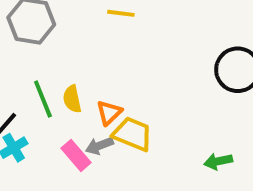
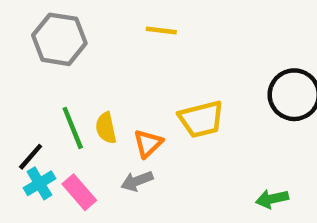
yellow trapezoid: (132, 134) -> (201, 119), moved, turned 144
pink rectangle: (76, 155) -> (79, 192), moved

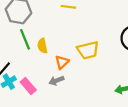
green line: (73, 128) -> (25, 39), moved
yellow semicircle: (106, 128) -> (42, 46), moved

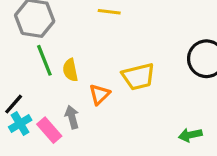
gray arrow: (56, 81) -> (72, 117), moved, turned 96

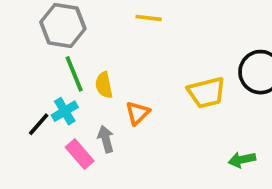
yellow trapezoid: (138, 77) -> (206, 93), moved
cyan cross: (20, 124) -> (65, 111), moved

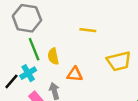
yellow line: (149, 18) -> (88, 30), moved
orange triangle: (137, 113) -> (75, 74), turned 49

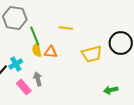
green line: (34, 49) -> (35, 36), moved
orange triangle: (75, 74) -> (51, 52), moved

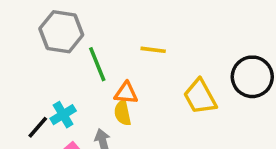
yellow semicircle: (37, 50) -> (123, 113), moved
yellow trapezoid: (92, 54) -> (200, 97), turned 75

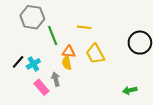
yellow trapezoid: (200, 97) -> (95, 54), moved
black line: (38, 127) -> (18, 62), moved

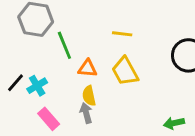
yellow line: (84, 27) -> (122, 34), moved
yellow semicircle: (67, 63) -> (89, 96), moved
gray arrow: (56, 79) -> (86, 113), moved

